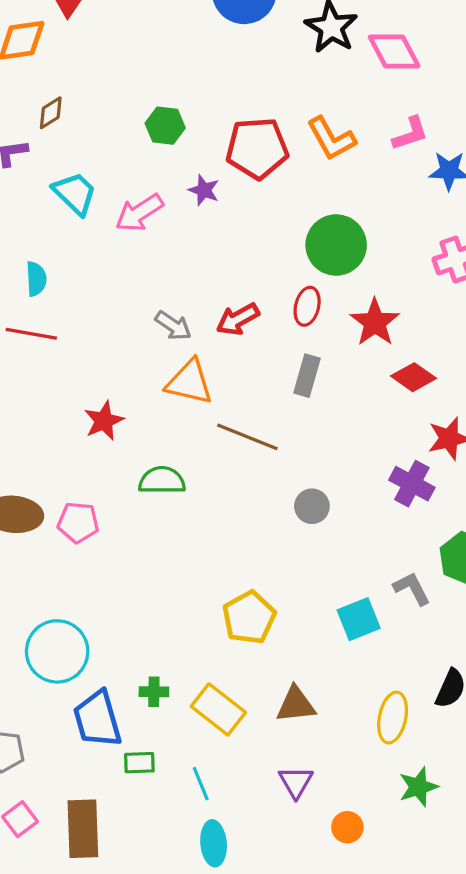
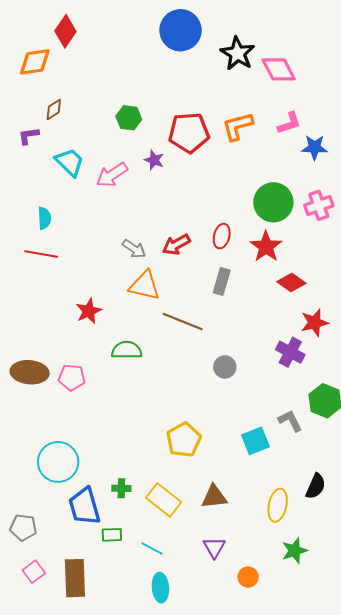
orange L-shape: (331, 139) -> (237, 126), turned 104
green circle: (336, 245) -> (273, 202), moved
cyan line: (201, 784) -> (152, 549), turned -40

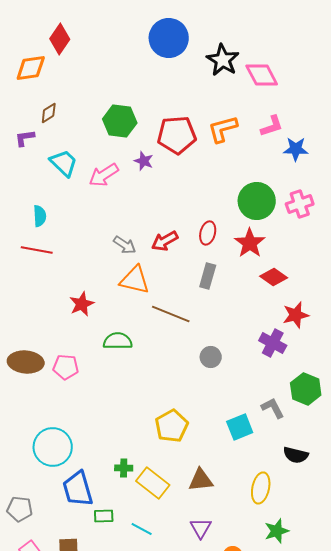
green hexagon: (129, 118) -> (120, 121), size x1.4
black semicircle: (316, 486) -> (296, 455), moved, turned 80
green cross: (121, 488) -> (124, 468), moved

